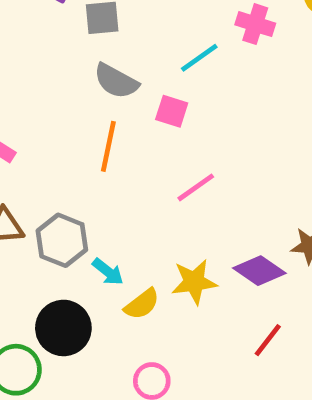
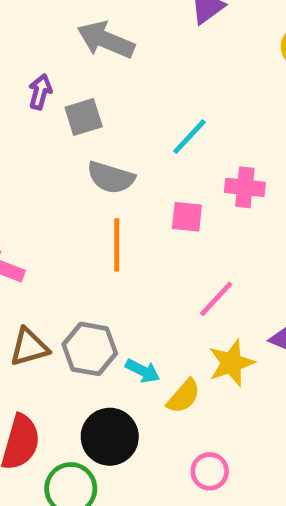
pink cross: (255, 24) -> (245, 187), moved
pink square: (172, 111) -> (187, 217), moved
pink line: (196, 187) -> (216, 299), moved

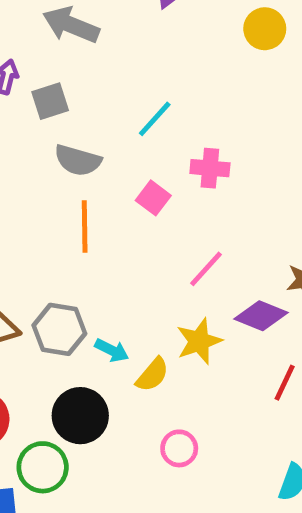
pink square: (187, 217) -> (153, 198), turned 32
pink line: (216, 299) -> (206, 269), moved

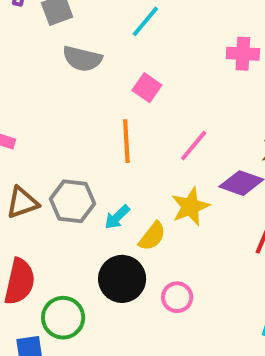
pink cross: (210, 168) -> (243, 54), moved
orange line: (85, 226) -> (126, 141), moved
cyan arrow: (112, 350) -> (117, 217), turned 112
black circle: (80, 416) -> (122, 279), moved

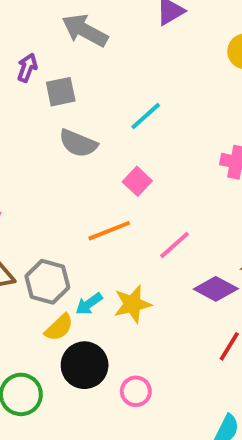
orange line: (126, 141) -> (109, 231), turned 63
yellow star: (190, 207) -> (132, 304), moved
yellow semicircle: (152, 236) -> (59, 327), moved

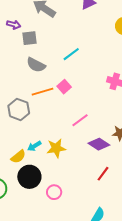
purple arrow: (27, 68) -> (14, 25), turned 80
orange line: (109, 231) -> (42, 92), moved
gray hexagon: (47, 282) -> (19, 109), moved

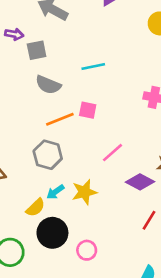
cyan line: (71, 54) -> (93, 67), turned 30
pink square: (64, 87) -> (88, 110), turned -32
gray hexagon: (19, 109) -> (48, 155), moved

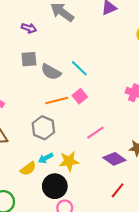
gray square: (37, 50) -> (29, 59), moved
cyan line: (93, 67) -> (79, 68), moved, turned 48
pink square: (88, 110) -> (80, 96), turned 32
black circle: (52, 233) -> (55, 186), moved

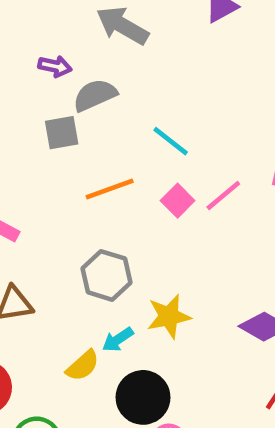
gray semicircle: (51, 72) -> (95, 95), moved, turned 132
orange line: (57, 101) -> (110, 189), moved
pink line: (95, 133) -> (223, 195), moved
yellow star: (69, 161) -> (169, 316), moved

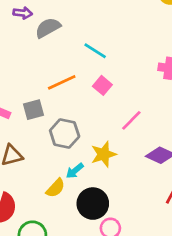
gray square: (62, 133) -> (34, 110), moved
pink line: (223, 195) -> (131, 120), moved

